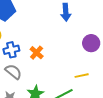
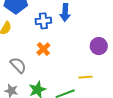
blue arrow: (66, 12) -> (65, 12), moved
blue cross: (11, 50) -> (43, 21), moved

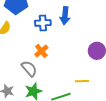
gray semicircle: (18, 65) -> (29, 69), moved

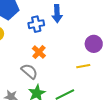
yellow line: (82, 81) -> (83, 66), moved

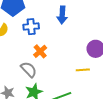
blue cross: (36, 24) -> (31, 27), moved

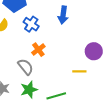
blue cross: (31, 27) -> (31, 24), turned 35

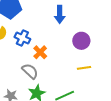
blue cross: (31, 24) -> (22, 38), moved
purple circle: (94, 51) -> (81, 41), moved

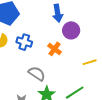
purple circle: (81, 41) -> (71, 30), moved
orange cross: (40, 52) -> (54, 49), moved

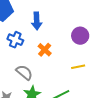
blue arrow: (58, 13) -> (37, 21), moved
purple circle: (71, 30) -> (80, 36), moved

